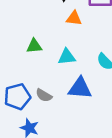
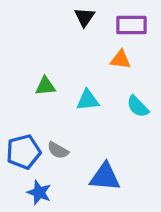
orange triangle: (74, 18) -> (121, 59), moved
blue triangle: (80, 88) -> (105, 177), moved

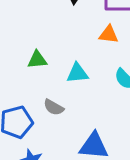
gray semicircle: (58, 150) -> (54, 107), moved

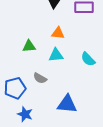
orange triangle: (109, 34) -> (58, 33), moved

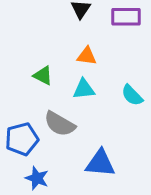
green triangle: (29, 46) -> (43, 76), turned 32
gray semicircle: (40, 78) -> (60, 124), size x1.5

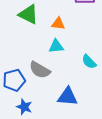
green triangle: (43, 76) -> (28, 14), moved, size x1.5
cyan semicircle: (132, 95) -> (89, 62), moved

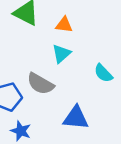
cyan triangle: (56, 46) -> (61, 54), turned -35

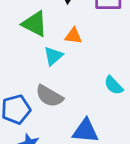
cyan triangle: (61, 54) -> (53, 56), moved

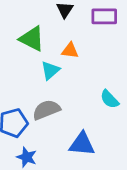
gray semicircle: (49, 96) -> (46, 110), turned 128

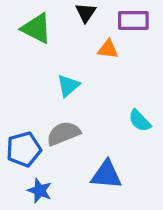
green triangle: (32, 39) -> (36, 28), moved
orange triangle: (70, 51) -> (108, 49), moved

